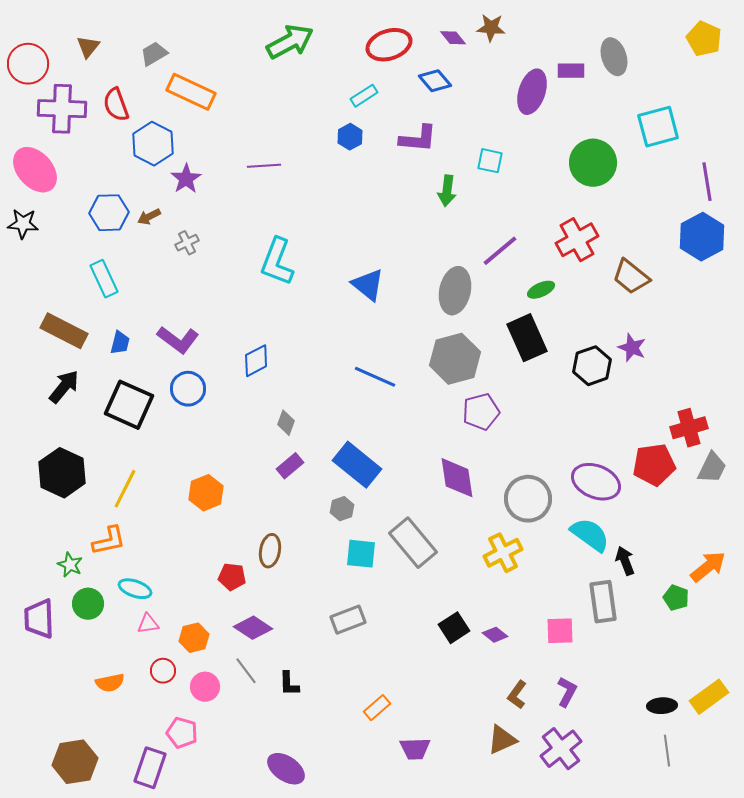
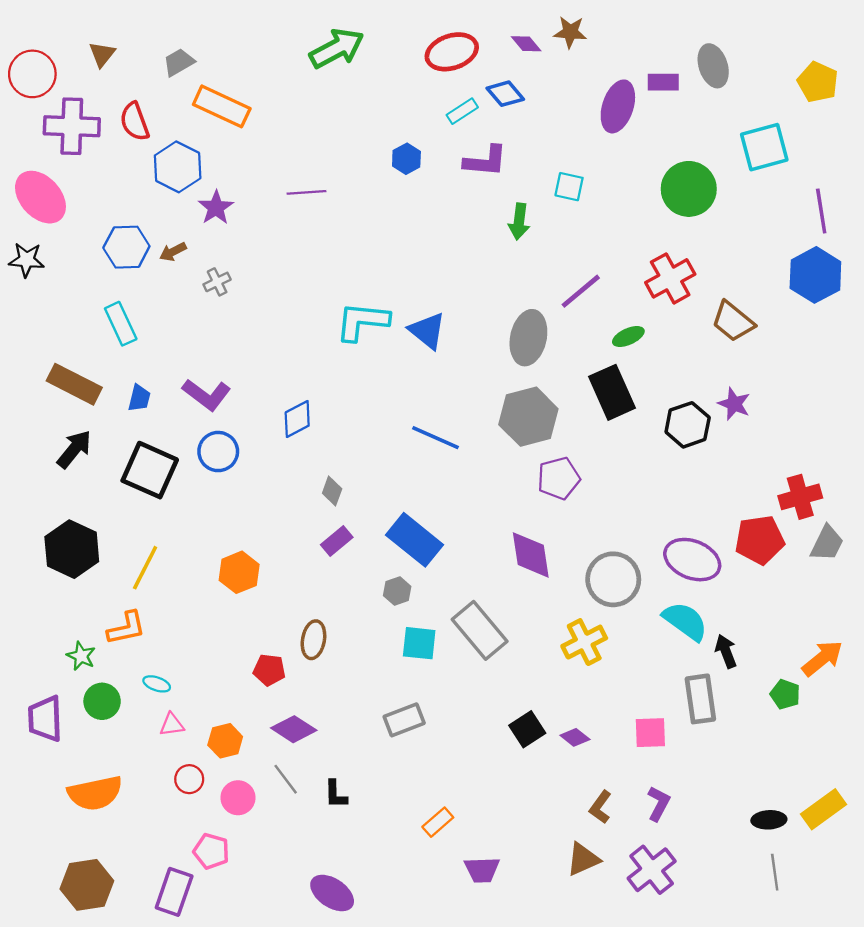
yellow pentagon: (704, 39) -> (818, 82), moved
cyan rectangle: (364, 96) -> (462, 111), moved
cyan L-shape: (277, 262) -> (362, 321), moved, turned 75
cyan ellipse: (135, 589) -> (157, 684), size x0.7
orange semicircle: (110, 683) -> (95, 793), moved, size x1.6

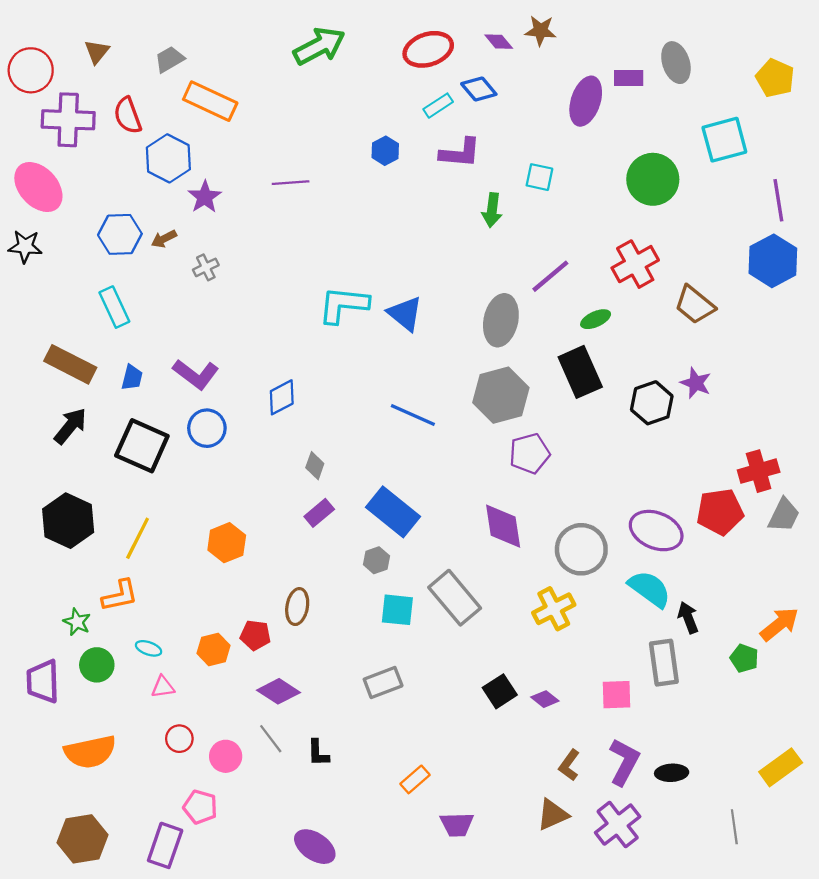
orange hexagon: (225, 741) -> (214, 649), moved
purple L-shape: (659, 804) -> (624, 762), size x1.4
black ellipse: (769, 820) -> (672, 773), moved

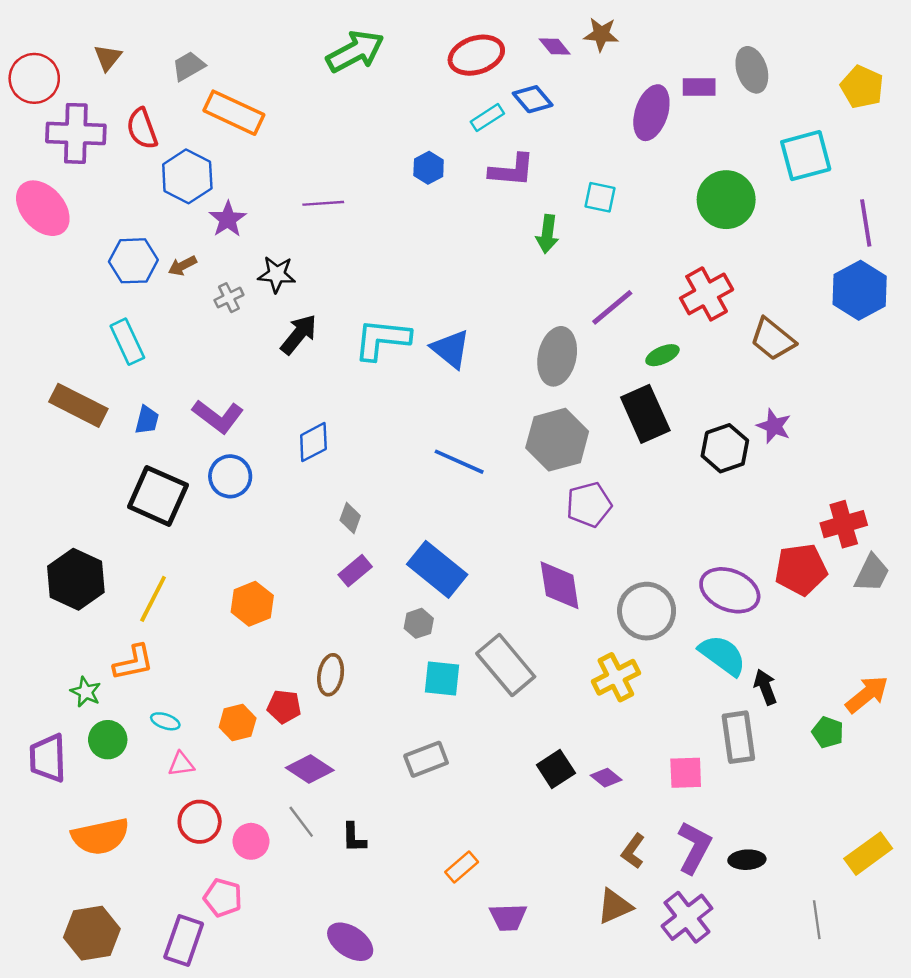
black star: (25, 246) -> (277, 274), moved
black arrow: (70, 426) -> (299, 334), moved
red circle: (179, 739) -> (200, 822), size x1.4

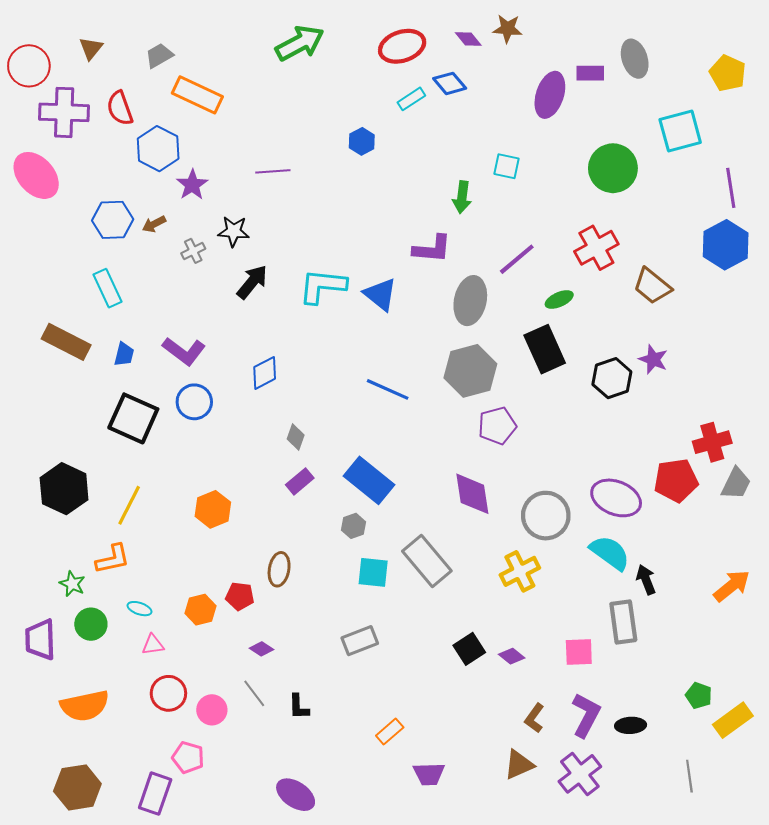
purple L-shape: (512, 170) -> (432, 249), moved
green pentagon: (828, 732) -> (699, 695), moved
purple diamond: (310, 769) -> (261, 649), size x0.6

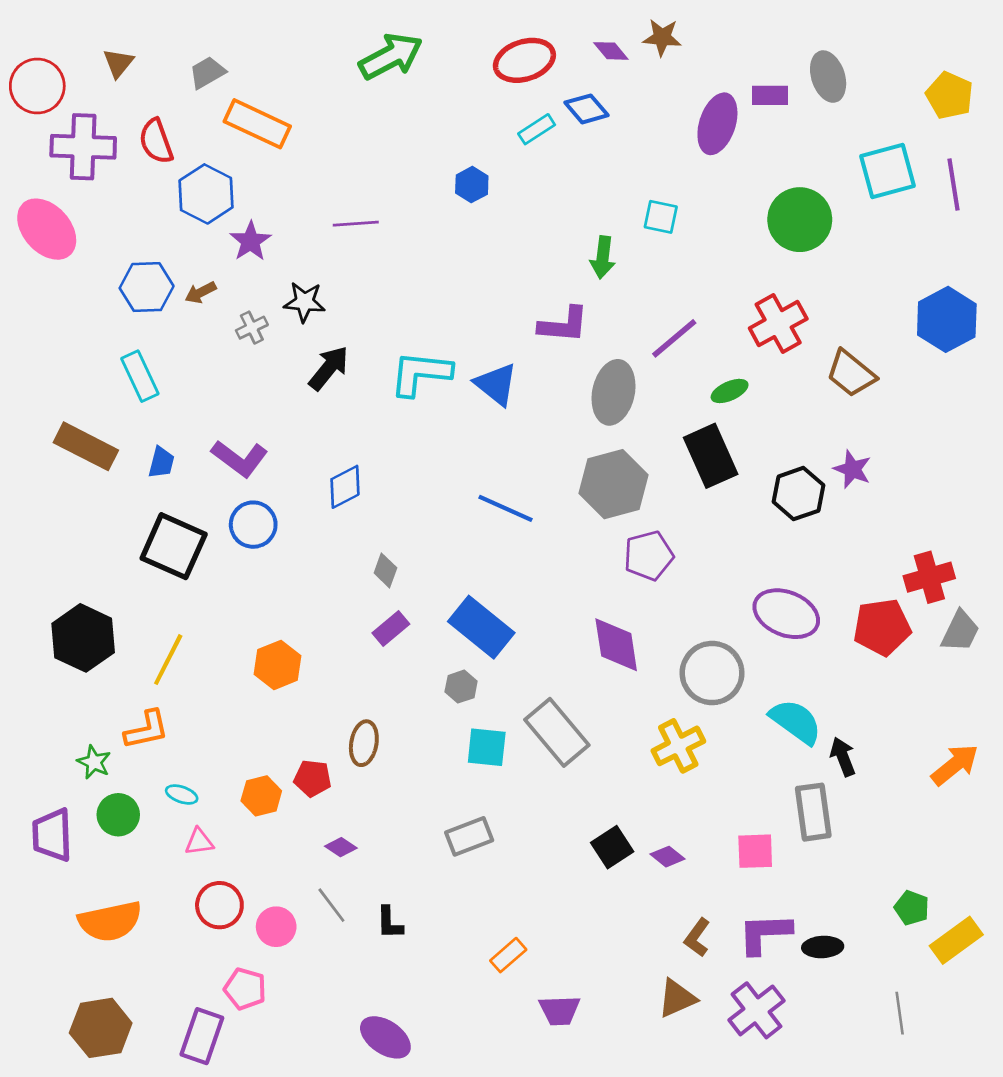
purple line: (731, 188) -> (954, 185), moved
purple ellipse: (616, 498) -> (786, 614), moved
purple L-shape: (586, 715) -> (765, 933), turned -120

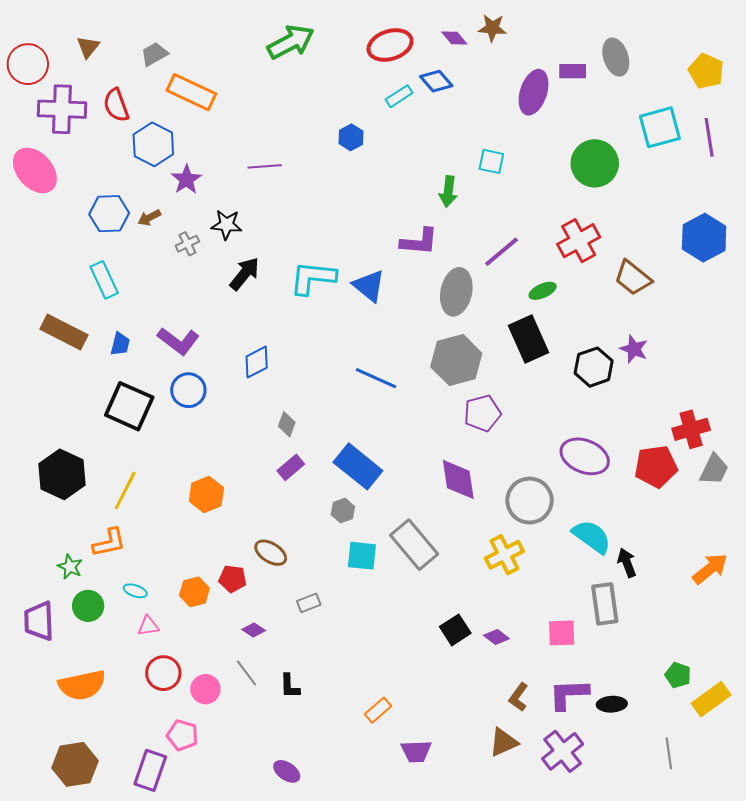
brown ellipse: (364, 743) -> (271, 553), turned -68
gray rectangle: (469, 836) -> (309, 603), moved, size x0.7
purple ellipse: (385, 1037) -> (287, 771), size x0.7

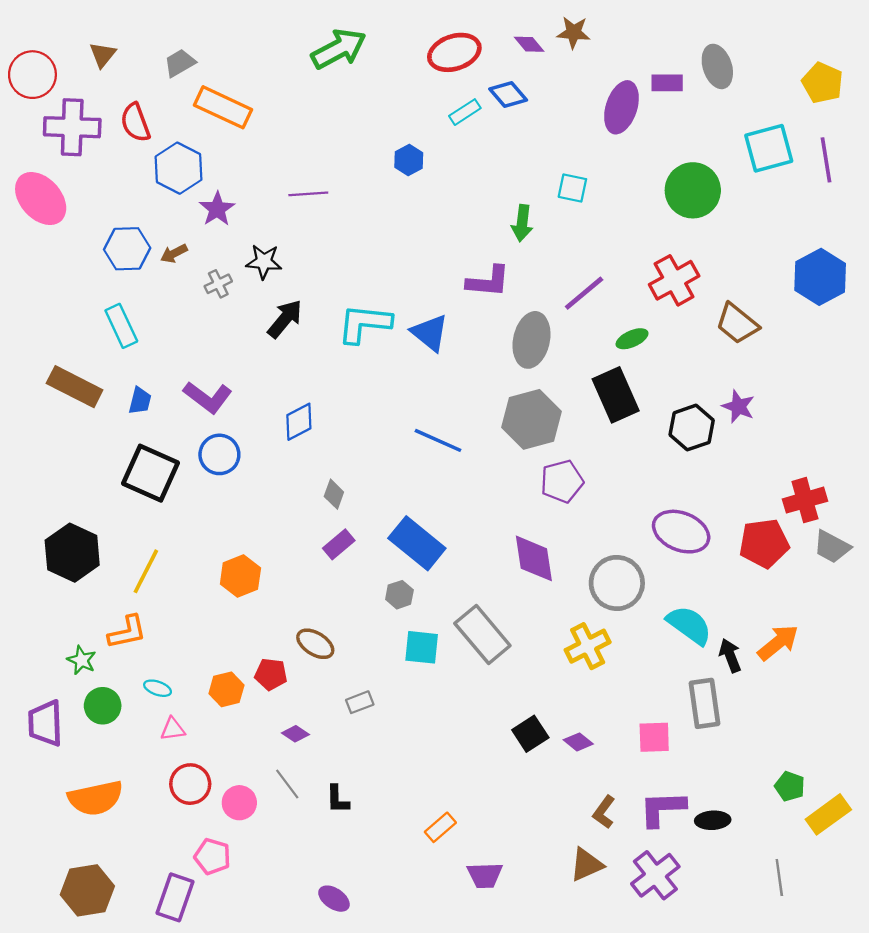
gray trapezoid: (714, 469) -> (832, 547), turned 92
orange arrow: (710, 569) -> (778, 643), moved

